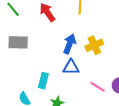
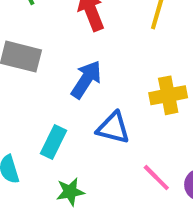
blue arrow: (70, 44) -> (86, 79), moved

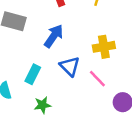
blue triangle: (113, 128) -> (70, 66), turned 30
pink line: (156, 178) -> (97, 79), moved

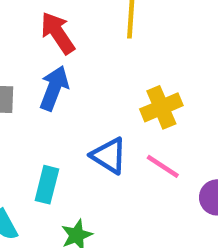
blue arrow: (54, 36) -> (54, 88), moved

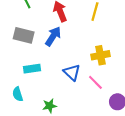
cyan rectangle: (47, 185) -> (32, 69), moved, turned 56

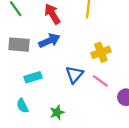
blue arrow: (53, 36) -> (49, 41), turned 42
blue triangle: (72, 72) -> (74, 75), turned 36

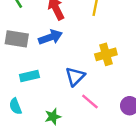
pink line: (100, 81) -> (90, 102), moved

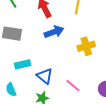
blue arrow: (50, 37) -> (54, 32), moved
blue triangle: (75, 77) -> (45, 76), moved, turned -36

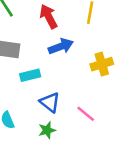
cyan rectangle: (23, 64) -> (30, 75), moved

